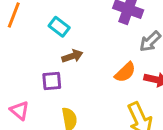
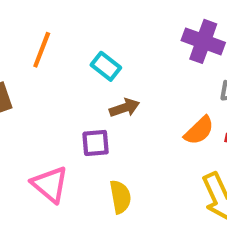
pink triangle: (20, 110) -> (50, 184), size x1.4

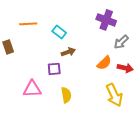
orange line: (42, 50) -> (28, 24), turned 66
pink triangle: (50, 184) -> (32, 89), turned -42

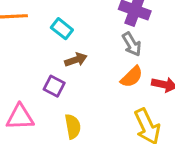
gray arrow: (121, 42) -> (132, 44), moved, turned -77
purple square: (54, 69) -> (54, 86), turned 32

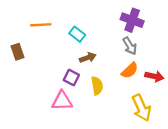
pink triangle: (20, 117) -> (62, 101), moved
yellow semicircle: (73, 126) -> (97, 86), moved

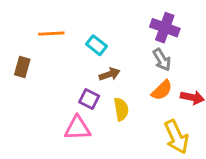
brown rectangle: (18, 52) -> (22, 67), turned 35

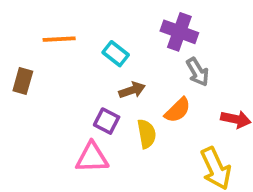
purple cross: (165, 28) -> (179, 32), moved
orange semicircle: (162, 90) -> (178, 110), moved

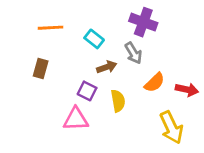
gray arrow: (198, 72) -> (133, 53), moved
brown rectangle: (23, 81) -> (41, 68), moved
orange semicircle: (178, 110) -> (155, 83), moved

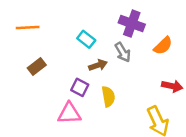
orange line: (50, 28) -> (28, 27), moved
brown rectangle: (41, 68) -> (37, 67), turned 36
orange semicircle: (155, 83) -> (163, 46), moved

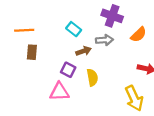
orange line: (28, 27) -> (24, 30), moved
gray arrow: (123, 52) -> (104, 40), turned -63
brown rectangle: (37, 67) -> (32, 52), turned -48

